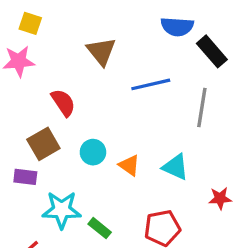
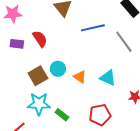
gray line: (202, 108) -> (124, 42), turned -45
brown square: (43, 144) -> (38, 76), moved
purple rectangle: (25, 177) -> (17, 44), moved

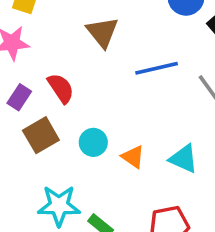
purple rectangle: (17, 44) -> (19, 97), turned -64
brown square: (38, 76) -> (41, 135), moved

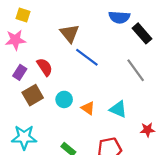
blue line: (157, 68) -> (87, 57), moved, turned 50
cyan star: (59, 206) -> (24, 137), moved

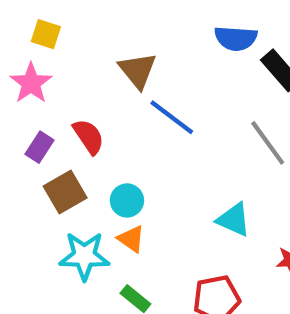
pink star: (15, 40) -> (31, 83), turned -30
orange triangle: (88, 108) -> (131, 239), moved
cyan star: (24, 137) -> (84, 256), moved

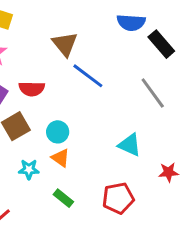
red semicircle: (89, 136) -> (32, 89), turned 125
cyan star: (84, 256) -> (29, 169), size x0.6

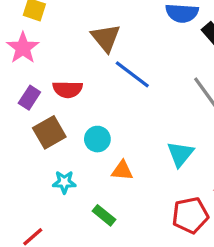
cyan triangle: (130, 145) -> (180, 154), turned 45
orange triangle: (61, 158) -> (122, 171), moved, turned -30
red pentagon: (118, 198) -> (190, 215), moved

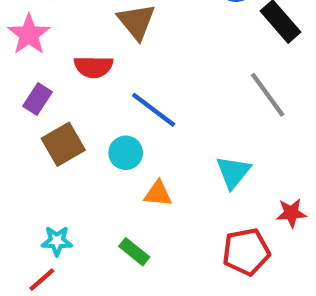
blue line: (132, 74) -> (154, 110), moved
red semicircle: (68, 89) -> (93, 67), moved
cyan star: (64, 182) -> (57, 241), moved

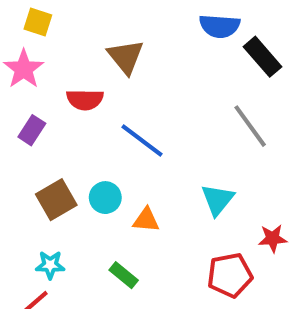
brown square: (63, 144) -> (56, 200), moved
cyan circle: (126, 153) -> (105, 198), moved

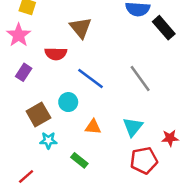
gray line: (250, 126) -> (140, 78), moved
cyan circle: (105, 198) -> (68, 102), moved
cyan triangle: (218, 200) -> (133, 127), moved
cyan star: (50, 265) -> (48, 141), moved

